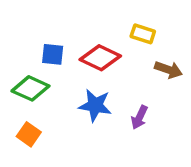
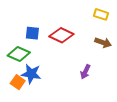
yellow rectangle: (143, 34) -> (101, 14), moved
blue star: (95, 105) -> (31, 74), moved

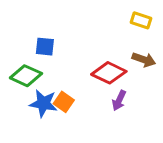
red diamond: (61, 35) -> (109, 73), moved
orange square: (18, 82) -> (64, 102), moved

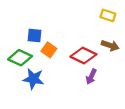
orange square: (64, 102) -> (49, 50), moved

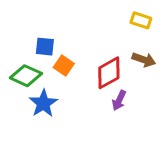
red diamond: (83, 55) -> (109, 73), turned -55
blue star: (33, 79) -> (43, 103), turned 30

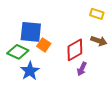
blue square: (45, 47) -> (31, 32), size x1.6

